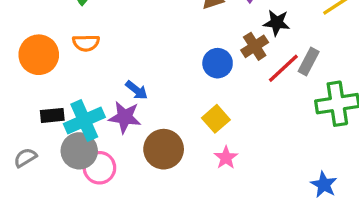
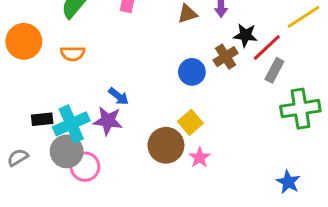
orange circle: (39, 55) -> (24, 41), moved
red line: (283, 68) -> (267, 47), moved
brown circle: (164, 149) -> (166, 145), moved

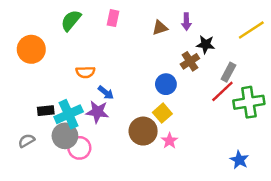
red line: (267, 47) -> (222, 91), moved
orange semicircle: (73, 54) -> (85, 72), moved
blue circle: (192, 72) -> (166, 84), moved

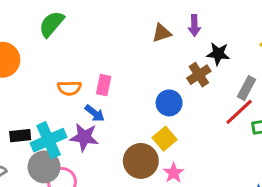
pink rectangle: (113, 18) -> (104, 85), moved

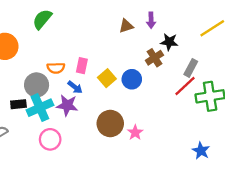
yellow square: (165, 139) -> (107, 78), moved
gray circle: (44, 167) -> (37, 85), moved

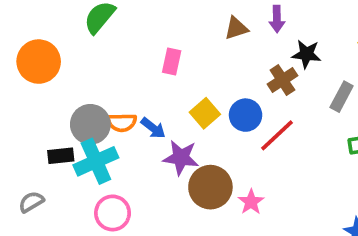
pink rectangle: (82, 66) -> (172, 62), moved
orange semicircle: (56, 68) -> (122, 122), moved
red line: (185, 86) -> (277, 135), moved
purple star: (67, 105) -> (181, 158), moved

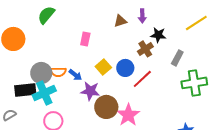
black rectangle: (61, 156) -> (25, 90), size x1.5
pink star: (251, 202) -> (128, 115), size x1.6

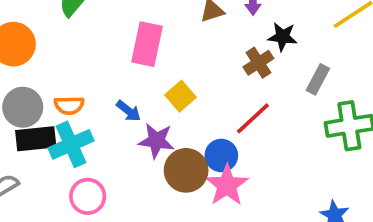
pink rectangle: (85, 39) -> (147, 44), size x1.6
blue circle: (125, 68) -> (221, 155), moved
orange semicircle: (58, 72) -> (69, 105), moved
gray circle: (41, 73) -> (23, 107), moved

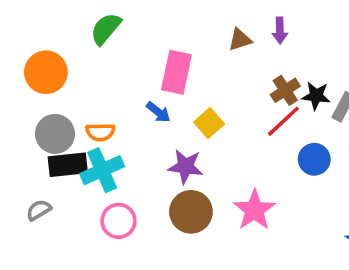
black star: (283, 37) -> (316, 96), moved
blue arrow: (129, 111) -> (158, 112), moved
red line: (253, 118) -> (283, 121), moved
blue circle: (221, 155) -> (314, 159), moved
brown circle: (186, 170) -> (191, 212), moved

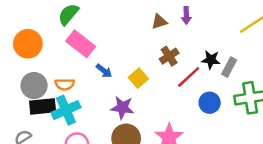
pink rectangle: (176, 72) -> (81, 44), moved, turned -64
brown cross: (285, 90) -> (169, 56), moved

